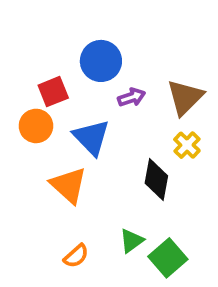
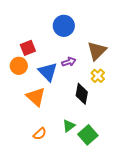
blue circle: (101, 61) -> (64, 26), moved
purple arrow: (132, 97) -> (69, 62), moved

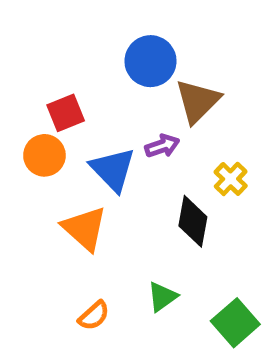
brown triangle: (97, 51) -> (198, 101), moved
green square: (88, 135) -> (235, 323), moved

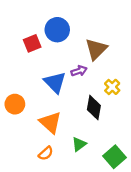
blue circle: (150, 61) -> (57, 30), moved
red square: (66, 113) -> (32, 43), moved
orange circle: (44, 155) -> (15, 104), moved
orange triangle: (85, 228) -> (50, 122), moved

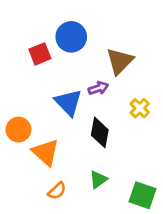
black diamond: (94, 108) -> (100, 132), moved
orange triangle: (50, 122) -> (46, 152), moved
green square: (114, 157) -> (143, 195), turned -30

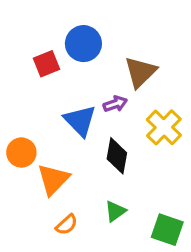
yellow cross: (140, 108) -> (164, 127), size x1.5
orange triangle: (46, 152) -> (53, 179), turned 32

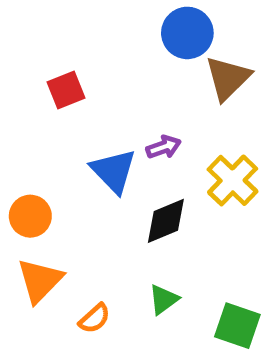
blue circle: (83, 44) -> (187, 33), moved
brown triangle: (140, 72) -> (228, 78), moved
black diamond: (117, 156) -> (166, 221), turned 57
orange triangle: (53, 179) -> (40, 280), moved

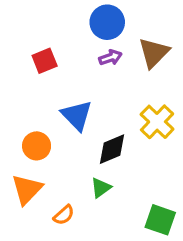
blue circle: (187, 33) -> (107, 22), moved
purple arrow: (164, 147) -> (110, 58), moved
orange circle: (30, 216) -> (37, 146), moved
green triangle: (164, 299) -> (101, 188), moved

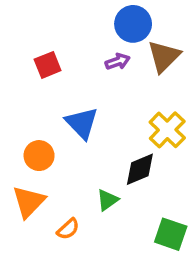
blue circle: (107, 22) -> (133, 24), moved
black diamond: (112, 149) -> (140, 169), moved

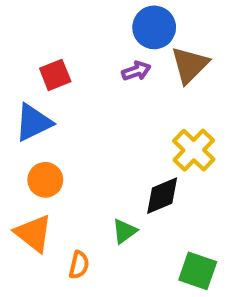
blue triangle: (82, 123) -> (33, 122), moved, turned 48
orange triangle: (29, 202) -> (33, 233), turned -36
orange semicircle: (68, 229) -> (79, 265), turned -35

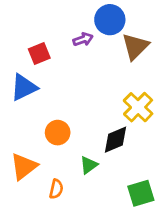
purple arrow: (136, 71) -> (83, 39), moved
orange circle: (45, 180) -> (58, 133), moved
orange triangle: (33, 233) -> (24, 166), turned 44
green square: (198, 271) -> (141, 193), turned -36

